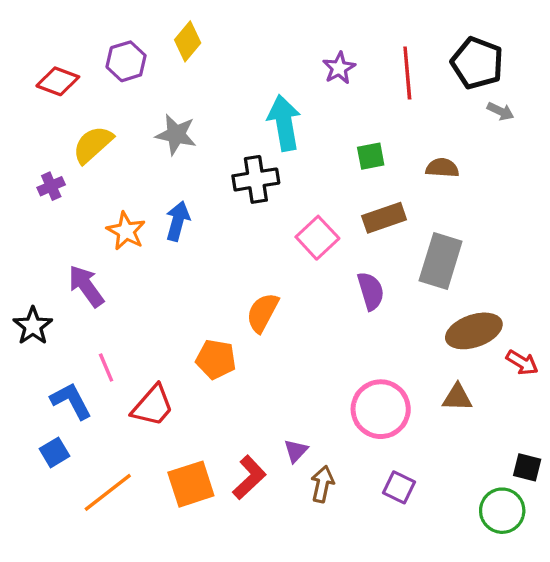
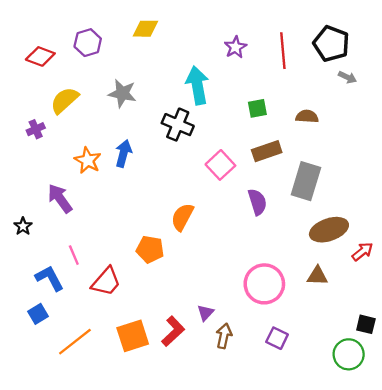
yellow diamond: (188, 41) -> (145, 29), moved, turned 52
black cross: (256, 179) -> (178, 125), turned 32
black star: (33, 326) -> (23, 226), size x0.7
red arrow: (522, 363) -> (362, 252), turned -70

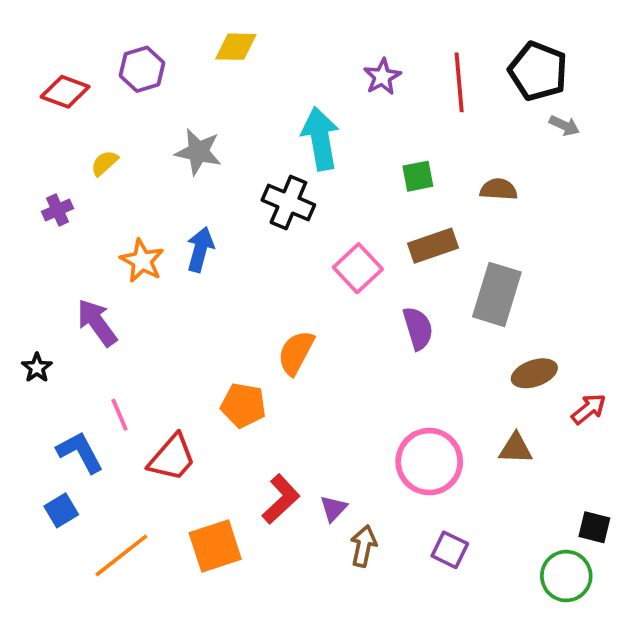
yellow semicircle: (65, 100) -> (104, 163), size x0.6
brown ellipse: (329, 230) -> (534, 373), size x0.7
red L-shape: (173, 331) -> (281, 499), moved

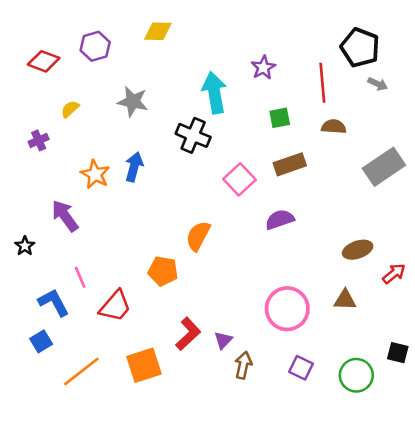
purple star: (382, 77) -> (263, 68), moved
red line: (459, 82) -> (322, 83), moved
gray rectangle: (497, 294) -> (384, 167), moved, turned 39
purple semicircle: (418, 328) -> (280, 220), turned -92
green circle: (566, 576) -> (356, 375), moved

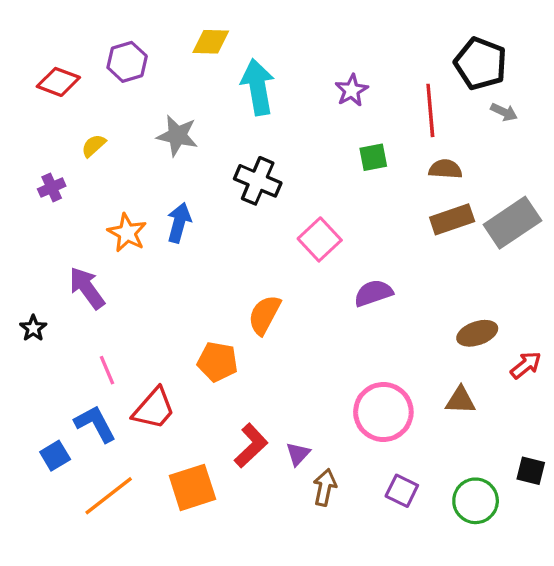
cyan arrow: (214, 93) -> (258, 87), moved
brown rectangle: (290, 164) -> (452, 219), moved
blue L-shape: (54, 302) -> (95, 424), moved

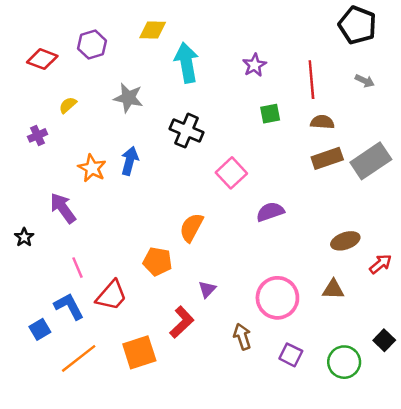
black pentagon: (481, 64) -> (357, 25), moved
purple triangle: (298, 454) -> (207, 289), moved
black square: (531, 471) -> (384, 340), turned 30
brown arrow: (325, 487) -> (242, 337), moved, turned -30

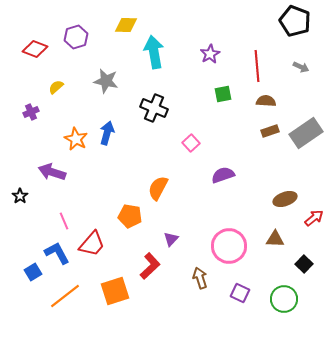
brown rectangle: (327, 158) -> (270, 131), size x0.7
pink square: (231, 173) -> (191, 143), size x0.7
purple arrow: (63, 208) -> (52, 172), turned -36
black square: (384, 340) -> (304, 264), moved

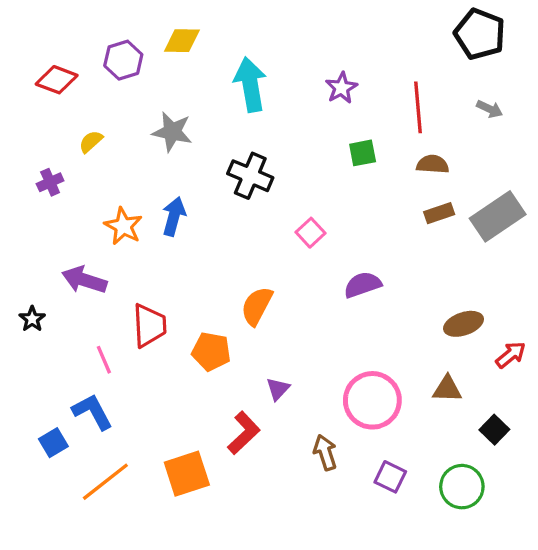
yellow diamond: (126, 25) -> (182, 41), moved
red trapezoid: (92, 244) -> (149, 325), moved, turned -44

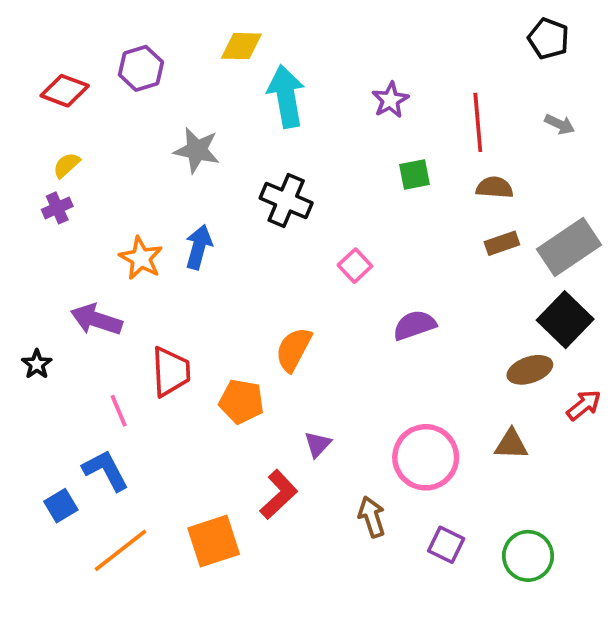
black pentagon: (480, 34) -> (548, 39), size x0.7
yellow diamond: (182, 41) -> (241, 46), moved
yellow semicircle: (91, 142) -> (67, 165), moved
black square: (494, 430) -> (565, 320), moved, size x1.6

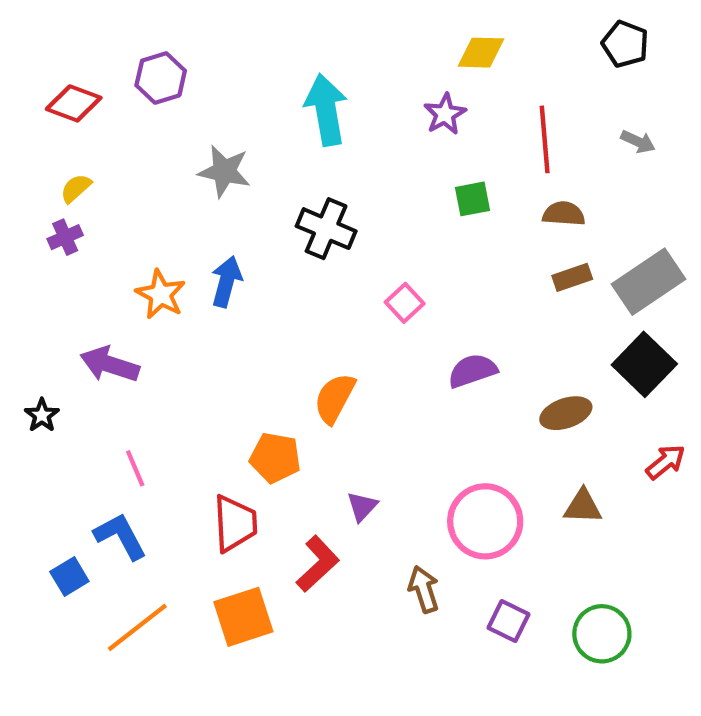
yellow diamond: (241, 46) -> (481, 53), moved
brown ellipse: (530, 370) -> (566, 413), moved
red trapezoid: (171, 372) -> (235, 523), moved

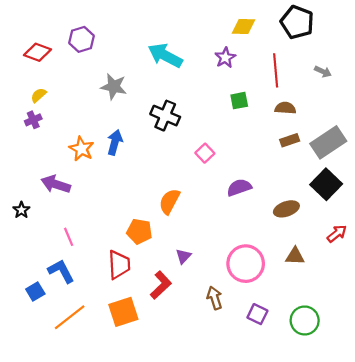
black pentagon: (625, 44) -> (297, 22), moved, size x1.4
cyan arrow: (326, 110) -> (165, 55), turned -52

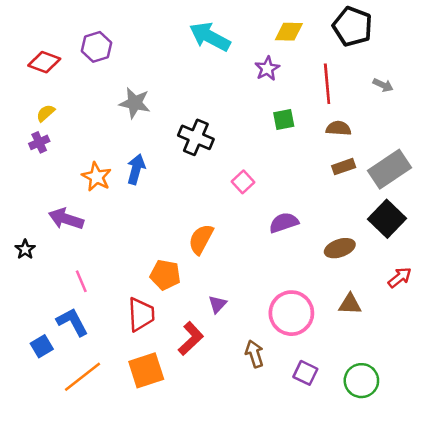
cyan arrow: (165, 55) -> (210, 37), moved

